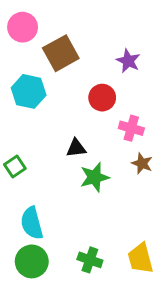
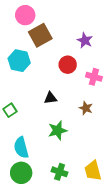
pink circle: (23, 27) -> (25, 15), moved
pink cross: (131, 128) -> (94, 77), moved
brown star: (142, 163) -> (86, 108), moved
green star: (95, 177) -> (58, 130), moved

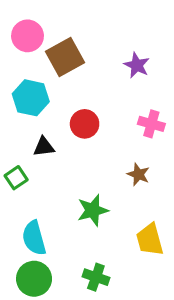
pink circle: (25, 15) -> (28, 36), moved
red circle: (68, 65) -> (85, 124), moved
black triangle: (50, 98) -> (44, 147), moved
yellow trapezoid: (93, 171) -> (150, 240), moved

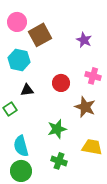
red circle: (85, 124) -> (61, 83), moved
brown star: (138, 174) -> (85, 107), size x1.5
yellow trapezoid: (150, 240) -> (92, 147), turned 115
green cross: (96, 277) -> (59, 161), moved

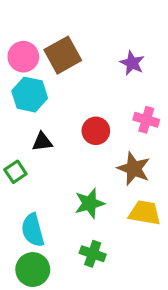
pink circle: (17, 22) -> (23, 57), moved
yellow trapezoid: (92, 147) -> (145, 213), moved

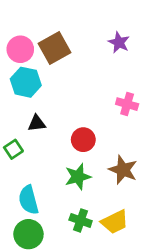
purple star: (132, 63) -> (119, 42), moved
red circle: (96, 131) -> (83, 140), moved
brown star: (134, 169) -> (123, 170), moved
yellow trapezoid: (145, 213) -> (115, 222), moved, turned 144

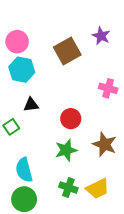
brown square: (55, 48) -> (67, 51), moved

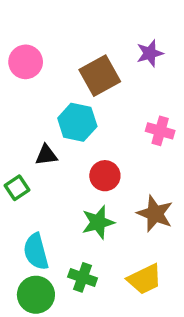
purple star: (101, 36) -> (150, 53), turned 30
cyan hexagon: (22, 70) -> (77, 122), moved
green cross: (68, 187) -> (83, 277), moved

